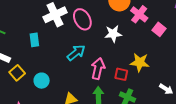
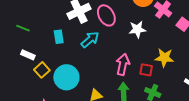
cyan arrow: (76, 53) -> (90, 40), moved
cyan circle: (42, 81) -> (66, 77), size x1.6

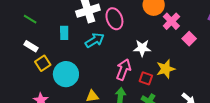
white star: (137, 29) -> (142, 48), moved
yellow star: (164, 58) -> (166, 69), turned -30

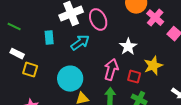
white star: (142, 48) -> (128, 47), turned -30
yellow square: (43, 63) -> (30, 70), turned -35
cyan circle: (66, 74) -> (70, 79), moved

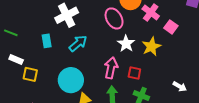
pink ellipse: (98, 20) -> (114, 18), moved
yellow star: (153, 66) -> (151, 47), moved

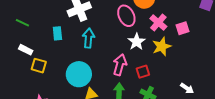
pink cross: (151, 13) -> (158, 23), moved
pink square: (171, 27) -> (182, 28), turned 32
cyan arrow: (78, 43) -> (89, 38), turned -48
red square: (134, 73) -> (143, 72), turned -32

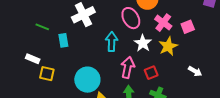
green line: (22, 23) -> (42, 27), moved
cyan arrow: (89, 38) -> (112, 42), moved
white arrow: (187, 88) -> (195, 71), moved

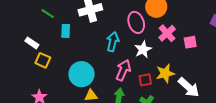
yellow star: (168, 46) -> (165, 73), moved
white arrow: (195, 71) -> (189, 87), size x1.6

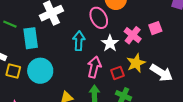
cyan rectangle: (66, 31) -> (31, 38), size x1.5
pink cross: (167, 33) -> (133, 35), moved
cyan circle: (81, 74) -> (40, 71), moved

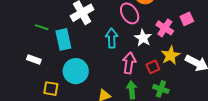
yellow square: (13, 71) -> (51, 89), moved

